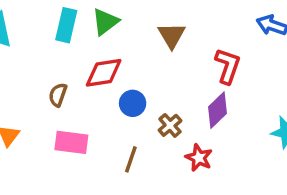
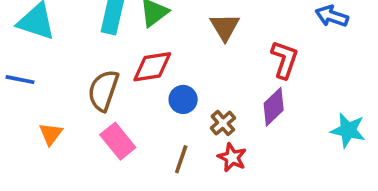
brown semicircle: (58, 95) -> (103, 90), size x1.6
pink rectangle: (71, 142) -> (118, 141), turned 44
red star: (199, 158) -> (232, 157), moved

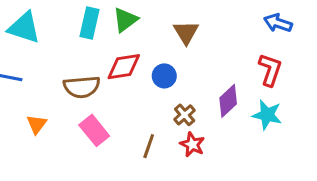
red L-shape: (285, 60) -> (270, 70), moved
brown semicircle: (103, 90) -> (82, 87), turned -114
blue circle: (183, 99) -> (164, 76), moved
cyan star: (348, 130) -> (267, 115), moved

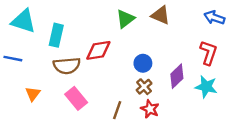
green triangle: (125, 20) -> (125, 19), moved
cyan rectangle: (89, 23) -> (56, 35), moved
brown triangle: (186, 32) -> (160, 15), moved, turned -36
blue circle: (164, 76) -> (143, 63), moved

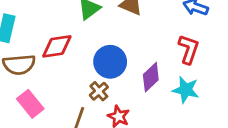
blue circle: (143, 63) -> (110, 62), size x1.5
brown cross: (144, 87) -> (99, 91), moved

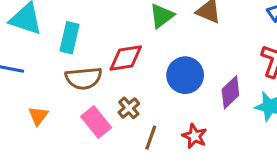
brown cross: (99, 91) -> (129, 108), moved

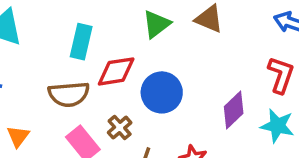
cyan rectangle: (69, 38) -> (81, 42), moved
blue circle: (185, 75) -> (162, 92), moved

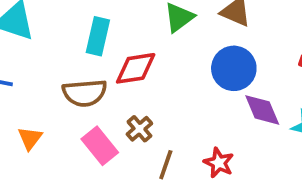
blue circle: (162, 92) -> (234, 68), moved
purple diamond: (234, 110) -> (262, 110), turned -69

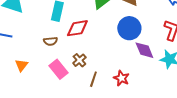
brown semicircle: (85, 93) -> (50, 41), size x0.6

